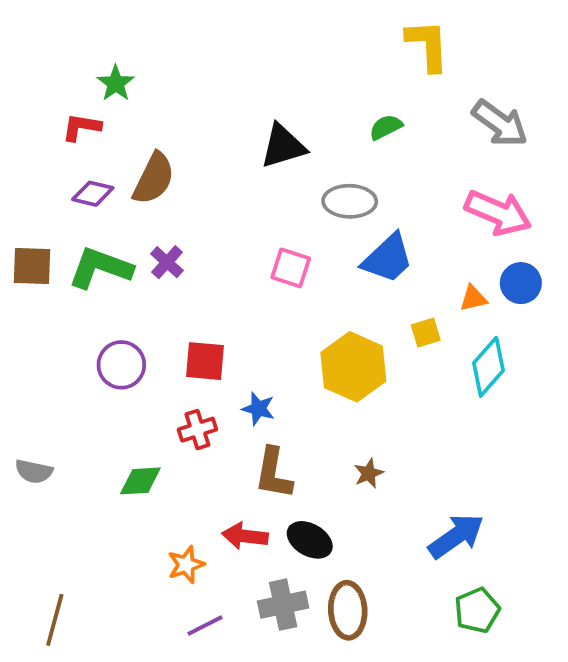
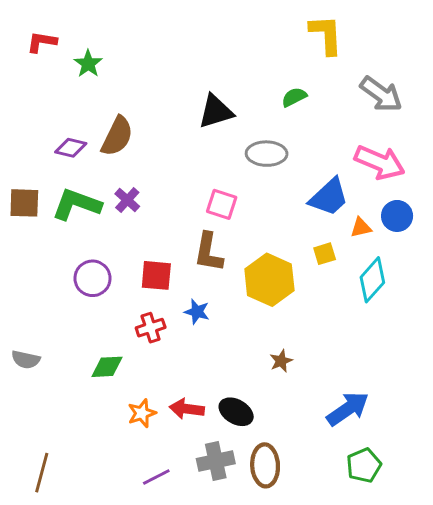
red L-shape: (81, 127) -> (42, 42), moved
blue trapezoid: (388, 258) -> (329, 197), moved
brown L-shape: (274, 473) -> (209, 252), moved
orange star: (186, 565) -> (142, 413), moved

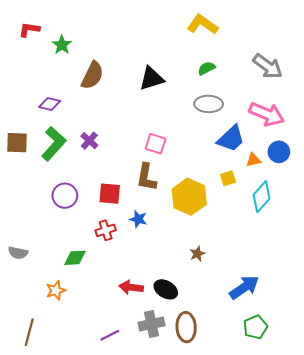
yellow L-shape: (326, 35) -> (202, 24), moved, turned -52
brown semicircle: (117, 136) -> (92, 75), moved
gray ellipse: (267, 154) -> (209, 104), moved
green L-shape: (77, 204) -> (54, 144), turned 112
orange star: (142, 413) -> (56, 290), moved

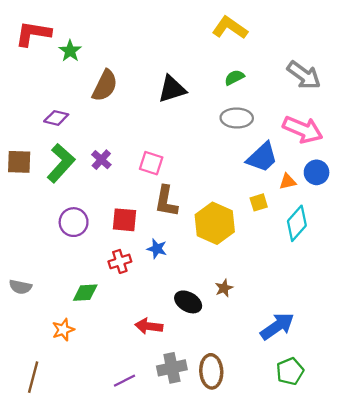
red L-shape: (29, 30) -> (33, 34), size x1.5
pink square: (156, 144) -> (151, 163), moved
black ellipse: (166, 289) -> (188, 302), moved

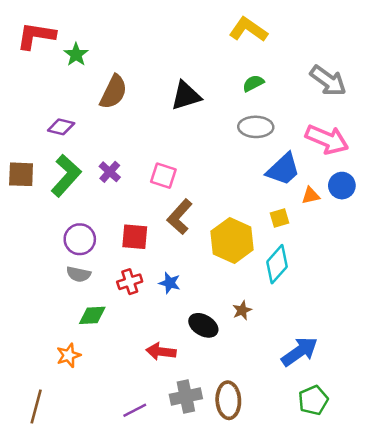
brown L-shape: (166, 201) -> (180, 217), turned 32
cyan diamond: (297, 223) -> (277, 264), moved
blue star: (157, 249) -> (170, 283), moved
gray semicircle: (20, 287) -> (79, 274), moved

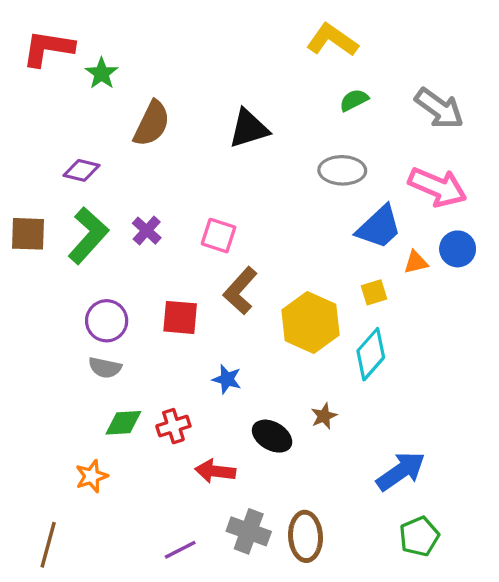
green semicircle: (253, 83) -> (354, 100), moved
red cross: (130, 282) -> (173, 426), moved
gray cross: (186, 397) -> (249, 531), turned 32

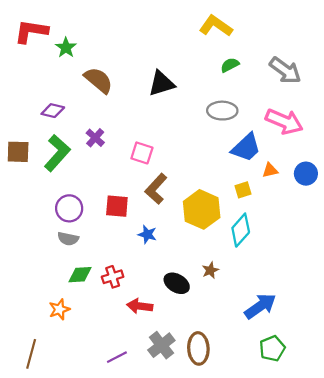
brown semicircle: (152, 124) -> (98, 80), turned -76
purple cross: (147, 231) -> (95, 138), moved
blue circle: (458, 249) -> (306, 174), moved
blue star: (227, 379) -> (147, 234), moved
gray cross: (249, 531) -> (161, 345), turned 32

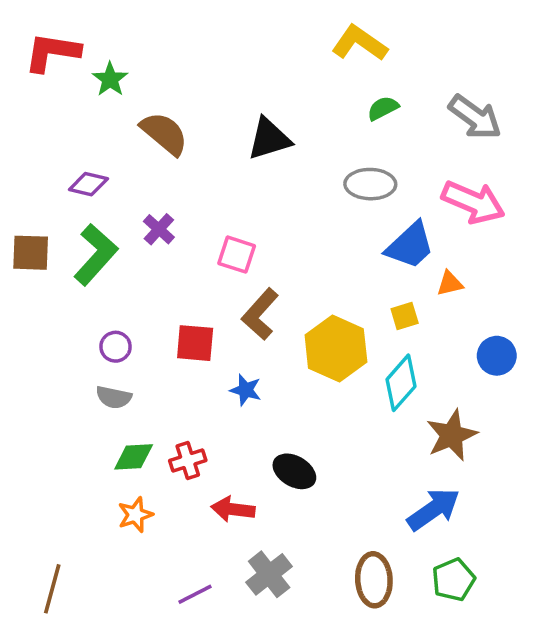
blue circle: (306, 174) -> (497, 356), moved
purple circle: (69, 208) -> (116, 347), size x0.7
brown star: (210, 270) -> (452, 435), moved, size x1.8
orange star: (59, 309) -> (135, 515), moved
brown ellipse: (198, 348) -> (374, 580), moved

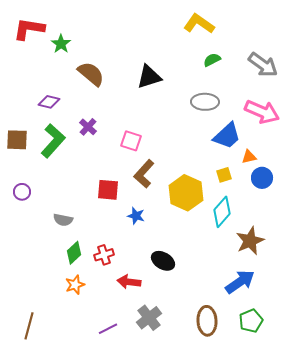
purple circle: (116, 347) -> (22, 192), moved
blue circle: (497, 356) -> (262, 178), moved
green diamond: (134, 457) -> (74, 253), turned -40

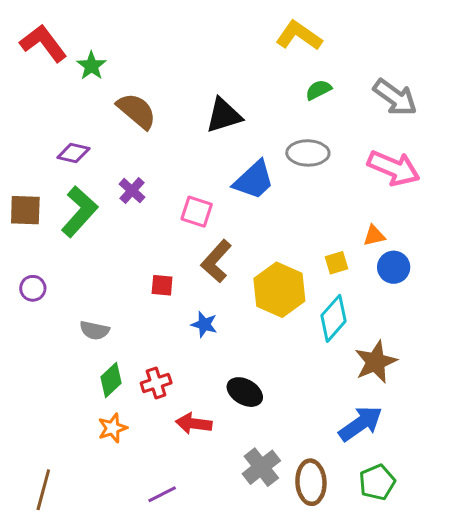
red L-shape: (29, 29) -> (43, 43), turned 44
blue trapezoid: (227, 136) -> (254, 180), moved
red square: (108, 190) -> (162, 285), size x0.7
gray cross: (149, 318) -> (261, 467), moved

